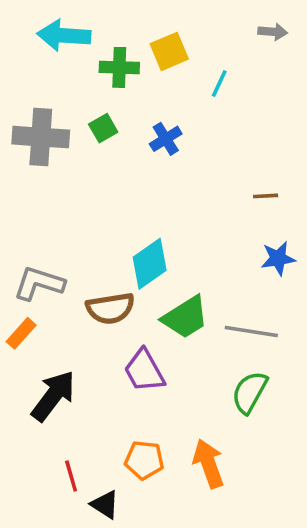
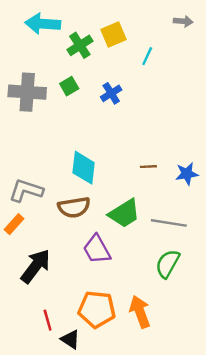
green cross: (119, 67) -> (80, 45), turned -35
brown line: (266, 196) -> (148, 167), moved
cyan diamond: (150, 264) -> (84, 168), moved, turned -48
orange pentagon: (144, 460) -> (97, 309), size x1.4

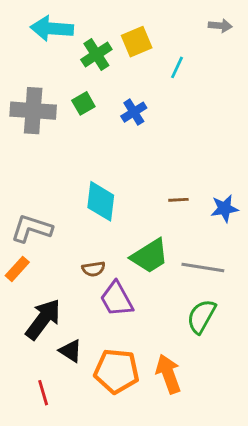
brown semicircle: (74, 207) -> (94, 269), moved, size x0.6
red line: (48, 320) -> (43, 393), moved
black triangle: (70, 339) -> (70, 351), moved

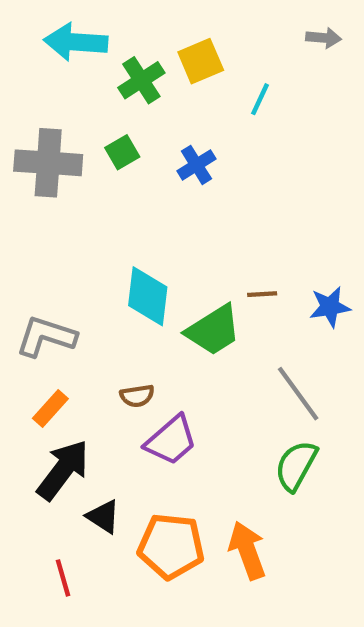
green trapezoid: (150, 256) -> (213, 330), moved
gray line: (203, 267) -> (298, 394), turned 45
orange rectangle: (17, 269) -> (50, 409), moved
purple trapezoid: (117, 299) -> (171, 440), turned -102

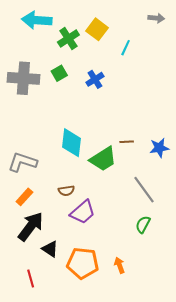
yellow square: (201, 61) -> (97, 29), turned -30
green semicircle: (296, 466) -> (143, 224), size x0.7
orange arrow: (247, 550) -> (119, 265), size x0.6

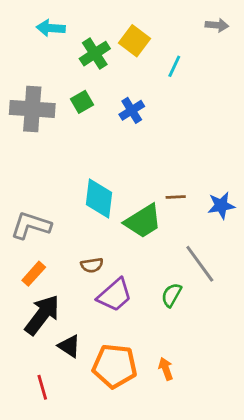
cyan arrow: (37, 20) -> (51, 28), size x0.7
green semicircle: (143, 224) -> (171, 295), moved

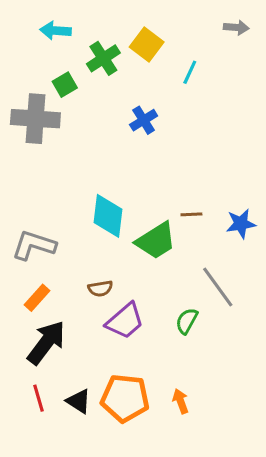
green square: (82, 102) -> (65, 85), moved
black triangle: (69, 346) -> (79, 401), moved
red line: (42, 387) -> (39, 398), moved

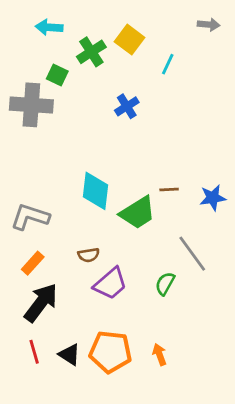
green square: (65, 85) -> (57, 75), turned -35

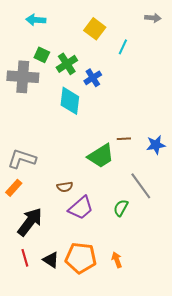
green cross: (91, 52) -> (67, 64), moved
cyan diamond: (95, 191) -> (70, 101), moved
orange rectangle: (33, 263) -> (14, 188), moved

